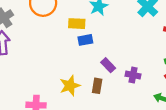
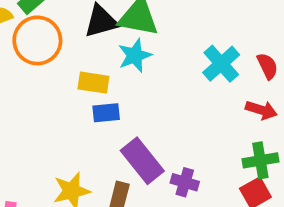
purple rectangle: (108, 65) -> (142, 161), size x1.6

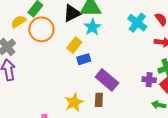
yellow rectangle: (93, 83) -> (74, 45), turned -49
purple cross: (185, 182) -> (149, 80), moved

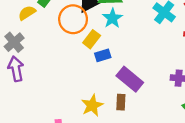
orange circle: (41, 29) -> (73, 19), moved

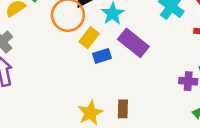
purple rectangle: (130, 79) -> (133, 43), moved

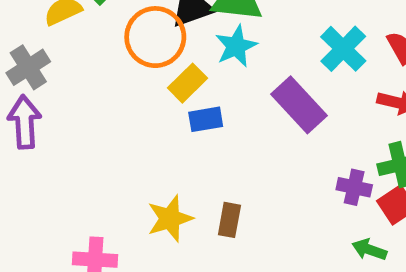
purple rectangle: (133, 43) -> (299, 105), moved

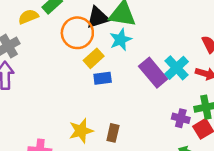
cyan cross: (343, 49) -> (176, 68), moved

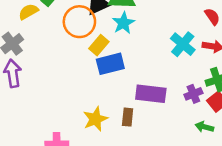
purple rectangle: (153, 73) -> (151, 94), moved, turned -36
blue rectangle: (103, 78) -> (110, 64), size x1.5
purple cross: (181, 118) -> (193, 94), turned -30

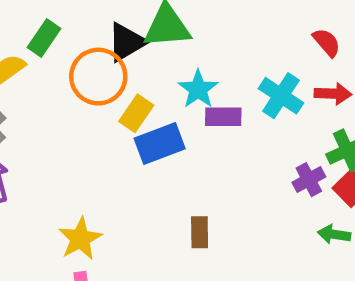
cyan star: (123, 23) -> (198, 89), moved
purple rectangle: (151, 94) -> (223, 117), moved, size x0.7
yellow star: (95, 119) -> (80, 239), moved

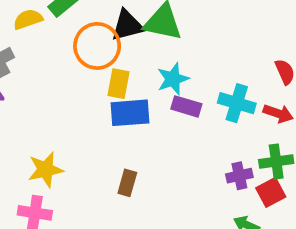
cyan cross: (281, 96) -> (237, 103), turned -33
yellow rectangle: (136, 113) -> (119, 84), turned -40
brown rectangle: (200, 232) -> (127, 183), moved

